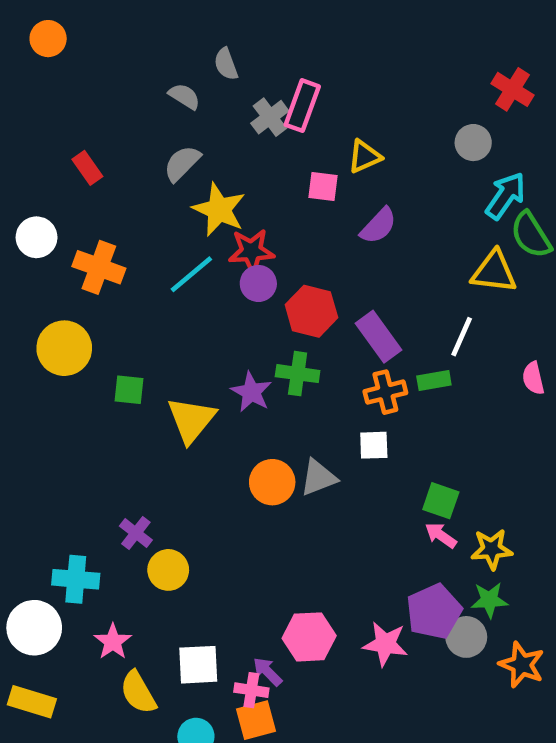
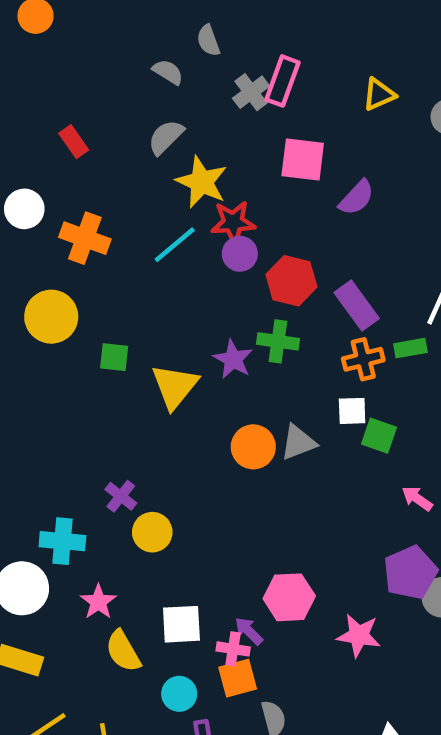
yellow triangle: (365, 156) -> (379, 94), moved
pink square: (323, 186) -> (303, 160), size x1.5
green square: (441, 501) -> (379, 436), moved
pink star: (385, 644) -> (359, 635), moved

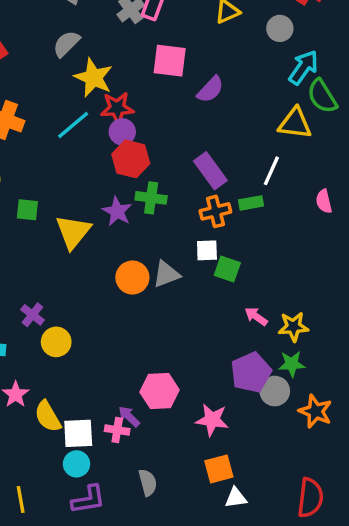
red hexagon: (291, 281) -> (131, 159), moved
white square: (181, 624) -> (78, 433), moved
yellow semicircle: (123, 651) -> (48, 416), moved
orange square: (238, 678) -> (219, 469), moved

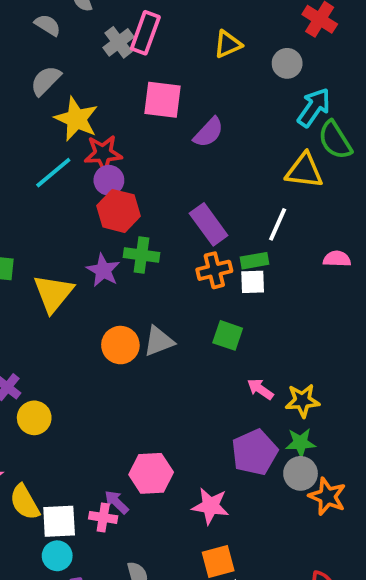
pink semicircle: (324, 201) -> (337, 259), turned 105
white square: (207, 250) -> (253, 282), moved
gray circle: (275, 391) -> (301, 473), moved

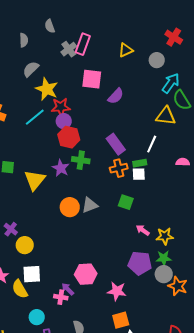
gray semicircle: (48, 25) -> (24, 40), moved, turned 56
purple pentagon: (255, 452) -> (140, 263), turned 30
white square: (59, 521) -> (32, 274), moved

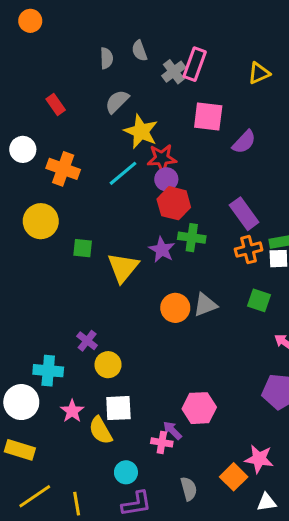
gray semicircle: (50, 26) -> (139, 51), moved
pink star: (117, 291) -> (259, 459), moved
orange square: (121, 320) -> (234, 477), moved, turned -30

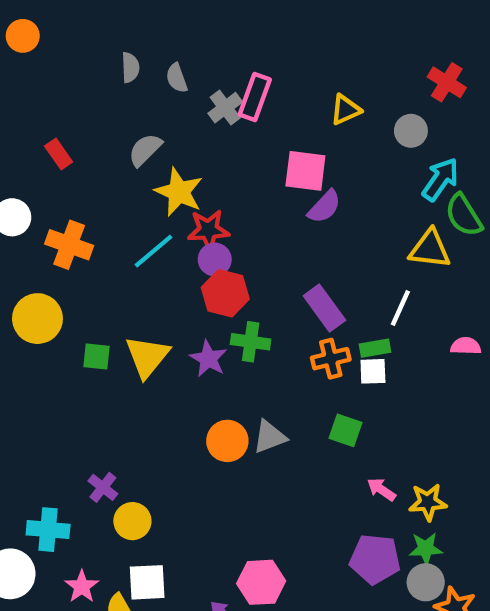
gray semicircle: (107, 58) -> (130, 68), moved
pink square: (208, 117) -> (305, 171), moved
yellow triangle: (123, 267) -> (147, 357), moved

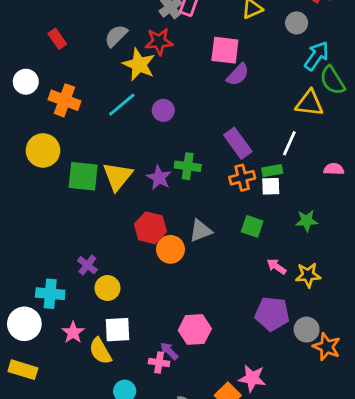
red star: (208, 230) -> (159, 42), moved
red hexagon: (225, 293) -> (150, 228), moved
green square: (97, 357) -> (83, 176), size x1.6
orange circle: (227, 441) -> (170, 249), moved
green star: (426, 549) -> (307, 221), moved

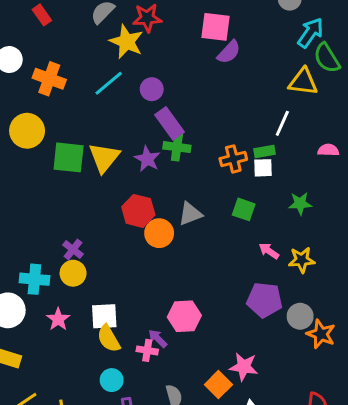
purple rectangle: (238, 143) -> (170, 123), moved
yellow circle: (107, 288) -> (73, 273), moved
yellow semicircle: (100, 351) -> (109, 339), moved

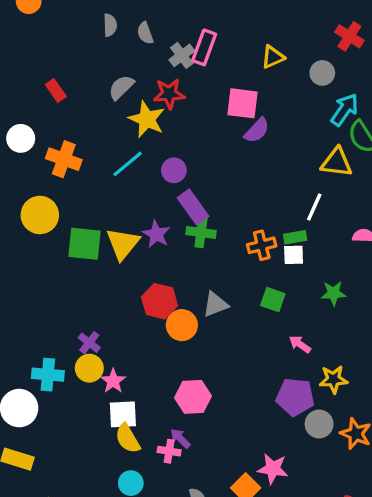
purple star: (147, 159) -> (156, 234), moved
yellow star: (302, 260) -> (333, 379), moved
pink hexagon: (184, 316) -> (193, 397), moved
gray circle: (300, 316) -> (319, 424), moved
pink star: (58, 319) -> (113, 381), moved

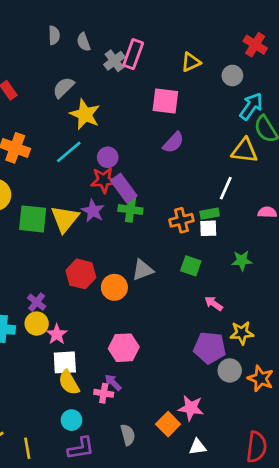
red star: (169, 94) -> (104, 180), moved
purple semicircle: (257, 130) -> (173, 143), moved
red hexagon: (160, 301) -> (81, 274), moved

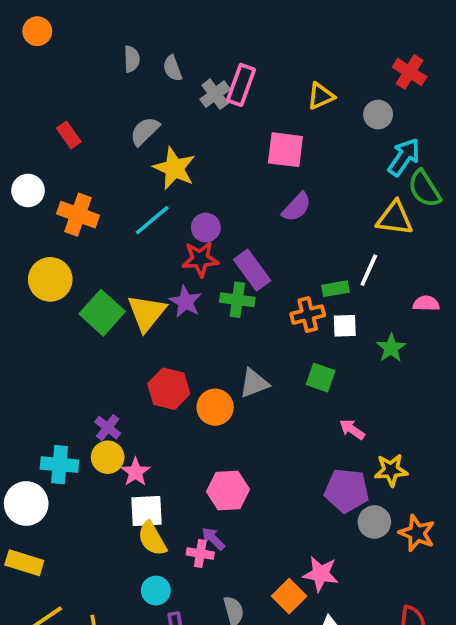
purple rectangle: (124, 188) -> (252, 270), moved
green rectangle: (210, 214) -> (335, 289), moved
green square: (33, 219) -> (102, 313), turned 36
green star: (242, 261) -> (391, 348), moved, turned -30

